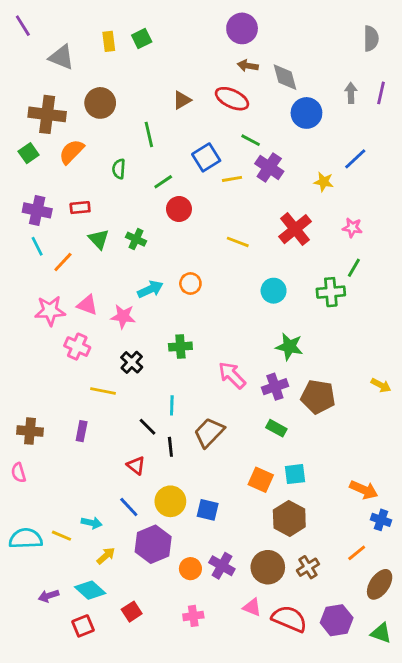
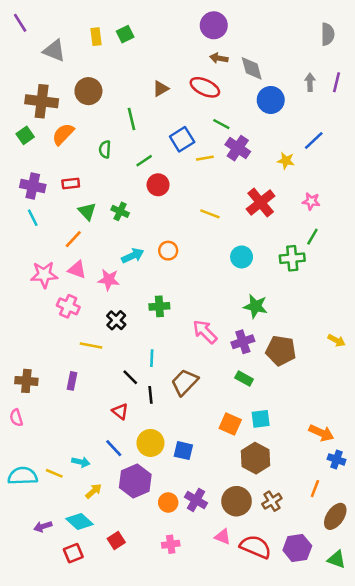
orange line: (63, 262) -> (73, 239), moved
orange line: (357, 553) -> (315, 489), turned -30

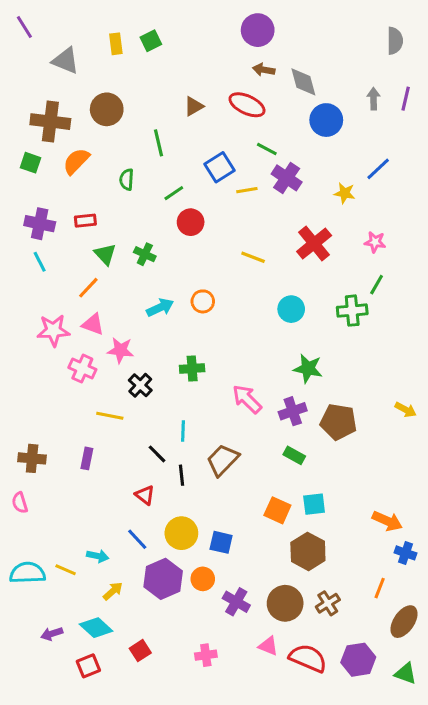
green square: (25, 135) -> (30, 163), turned -36
pink star: (109, 280) -> (120, 350), moved
orange circle: (168, 502) -> (203, 579), moved

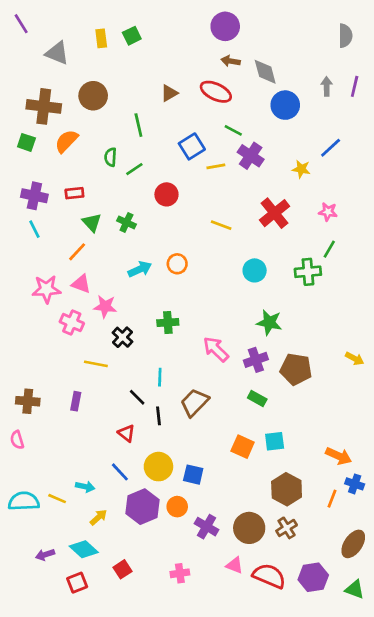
green line: (174, 193) -> (134, 169), moved
brown hexagon: (308, 551) -> (287, 489), moved
orange line: (380, 588) -> (332, 499), moved

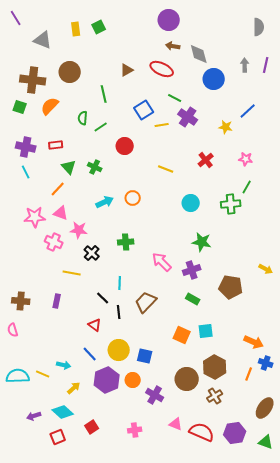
red cross: (275, 213) -> (206, 160), size x0.7
brown pentagon: (296, 369) -> (231, 287), moved
brown circle: (249, 528) -> (187, 379), moved

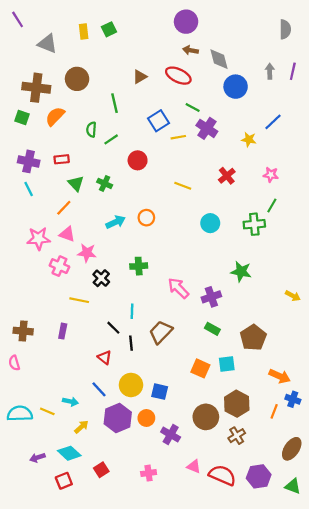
green star: (202, 242) -> (241, 272), moved
brown pentagon: (231, 287) -> (253, 338), moved, turned 30

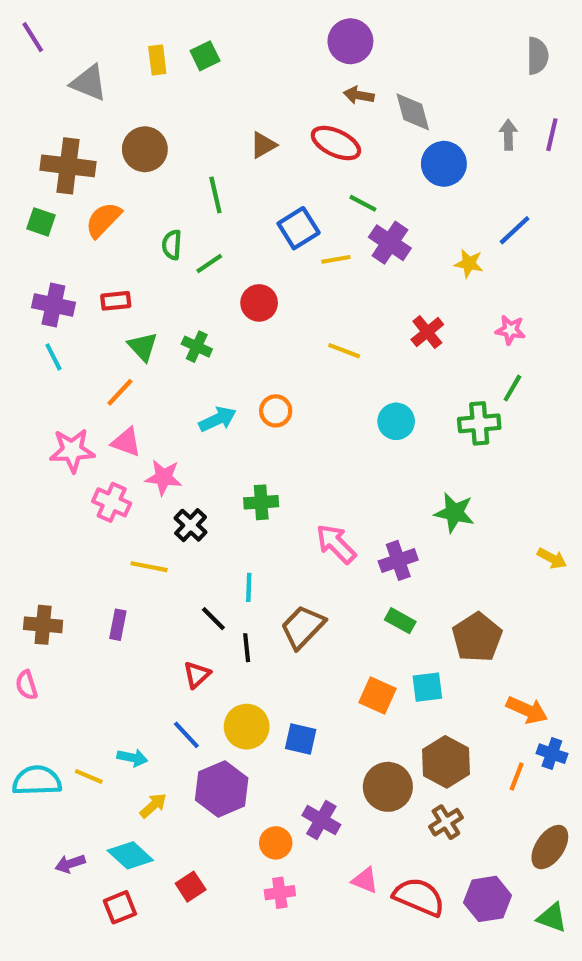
red triangle: (105, 357) -> (197, 675), turned 40
orange circle: (146, 418) -> (276, 843), moved

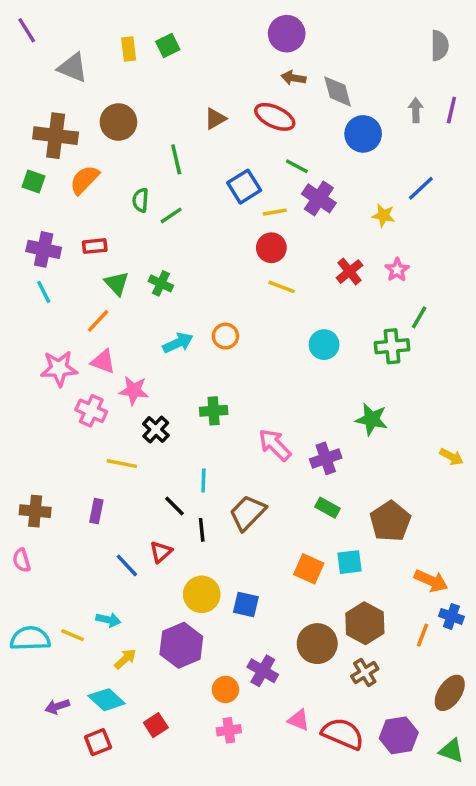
red circle: (259, 303) -> (271, 248), moved
pink star: (510, 330) -> (397, 270), moved, turned 30
blue line: (186, 735) -> (127, 565), moved

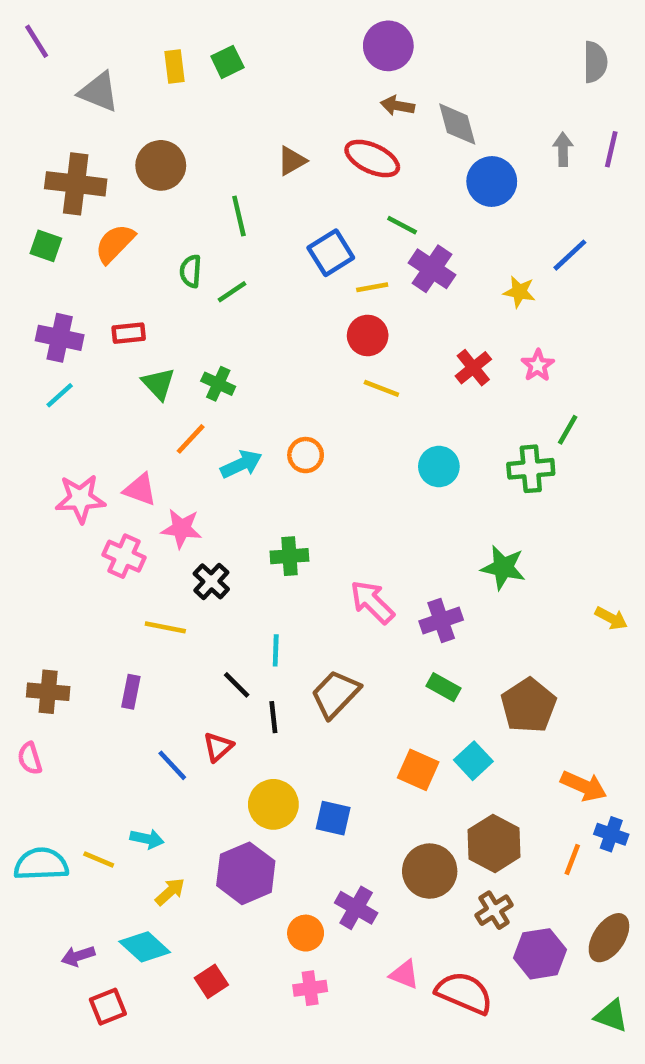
cyan line: (44, 292) -> (60, 395), turned 75
orange line: (98, 321) -> (191, 439), moved
cyan square: (350, 562) -> (473, 761), turned -36
purple hexagon: (399, 735) -> (540, 954), moved
red square: (98, 742) -> (108, 1007), moved

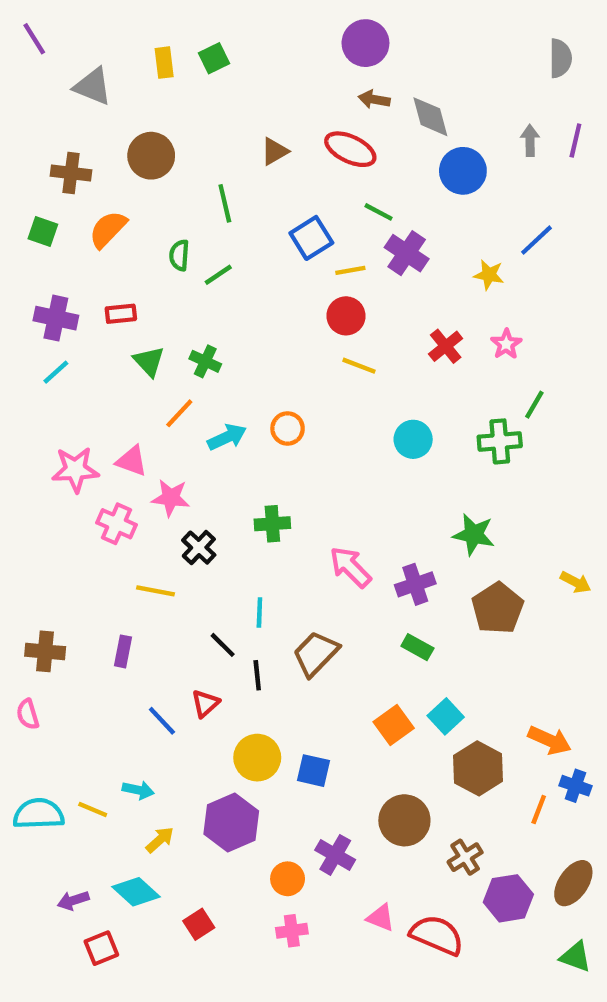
brown cross: (76, 184) -> (71, 173), size x0.7
brown pentagon: (529, 706) -> (498, 608), moved
orange square: (418, 770) -> (394, 725), turned 30
brown hexagon: (494, 843) -> (478, 768), moved

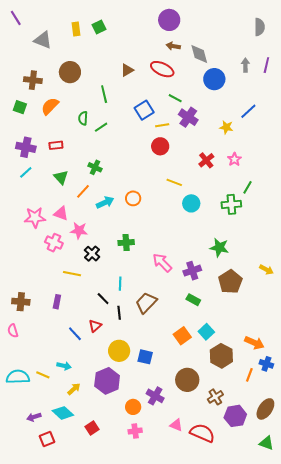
green triangle: (149, 361) -> (61, 177), moved
yellow line: (359, 366) -> (174, 182), moved

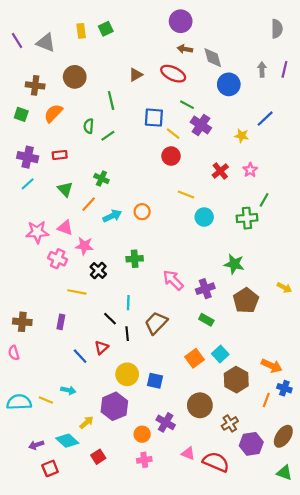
purple line: (16, 18) -> (17, 40), moved
blue square: (144, 110) -> (154, 118), turned 36
yellow line: (162, 125) -> (173, 134), turned 48
yellow arrow: (74, 389) -> (86, 422), moved

